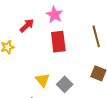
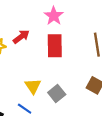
red arrow: (27, 26) -> (21, 37), moved

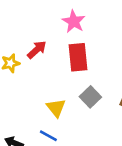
gray square: (57, 93) -> (90, 97), moved

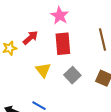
yellow triangle: (56, 108) -> (43, 70), moved

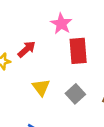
red rectangle: (63, 44) -> (78, 51), moved

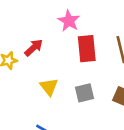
gray square: (75, 94) -> (85, 93), turned 30

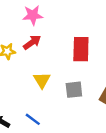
pink star: (69, 21) -> (33, 15), moved, turned 30

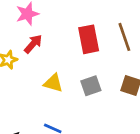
yellow triangle: (42, 80) -> (53, 83), turned -30

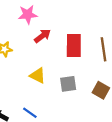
red arrow: (33, 44) -> (42, 36), moved

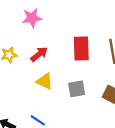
red arrow: (42, 36) -> (39, 54), moved

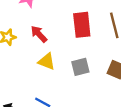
red arrow: (39, 54) -> (39, 34), turned -90

